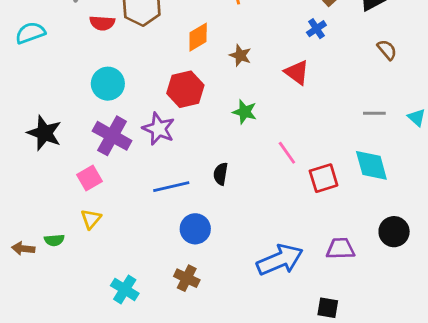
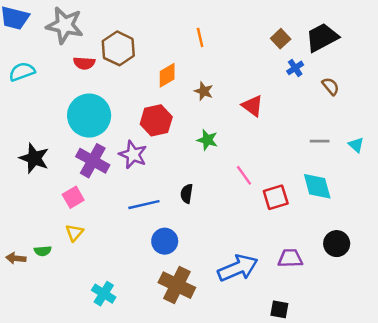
blue cross: (316, 29) -> (295, 68), moved
cyan circle: (108, 84) -> (89, 116), size x1.5
brown cross: (187, 278) -> (177, 285), moved, size x1.6

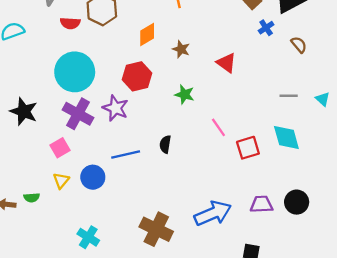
blue circle: (165, 241) -> (93, 177), moved
black circle: (337, 244) -> (297, 202), moved

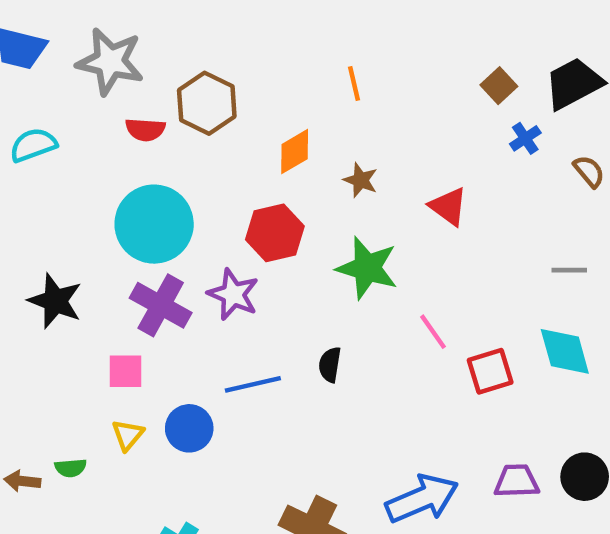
green star: (185, 95) -> (367, 268), size x1.6
pink square: (60, 148) -> (126, 371), turned 30

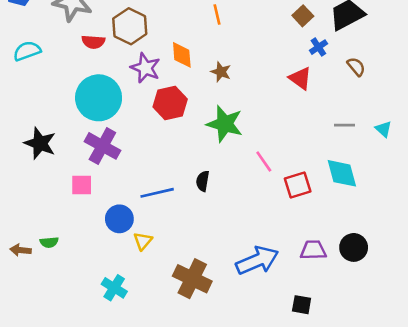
orange diamond: (295, 152) -> (182, 55), turned -64
red triangle: (448, 206) -> (300, 78), moved
purple star: (233, 294) -> (145, 68), moved
yellow triangle: (128, 435) -> (143, 241), moved

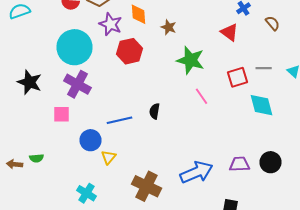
green star: (225, 124) -> (190, 60), moved
red square: (298, 185) -> (238, 77), moved

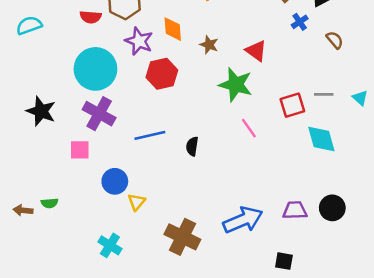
red triangle: (230, 32) -> (256, 51), moved
blue line: (120, 120) -> (150, 135), moved

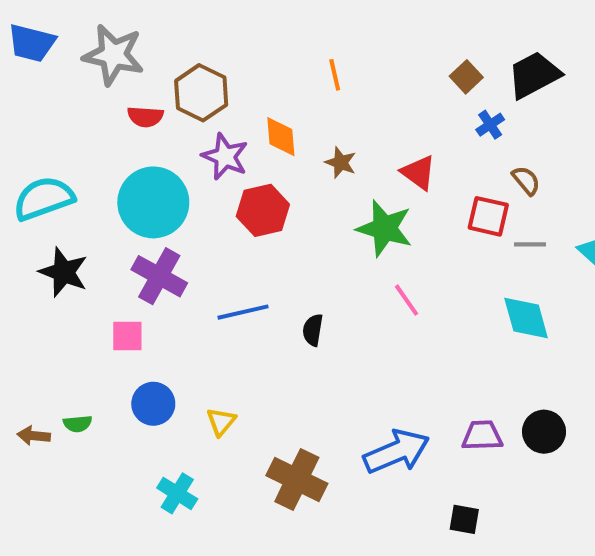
cyan semicircle: (29, 25) -> (44, 198), moved, size x1.4
brown semicircle: (335, 40) -> (526, 180), moved
red square: (292, 105) -> (488, 216), moved, turned 30
blue circle: (115, 181) -> (153, 404), moved

